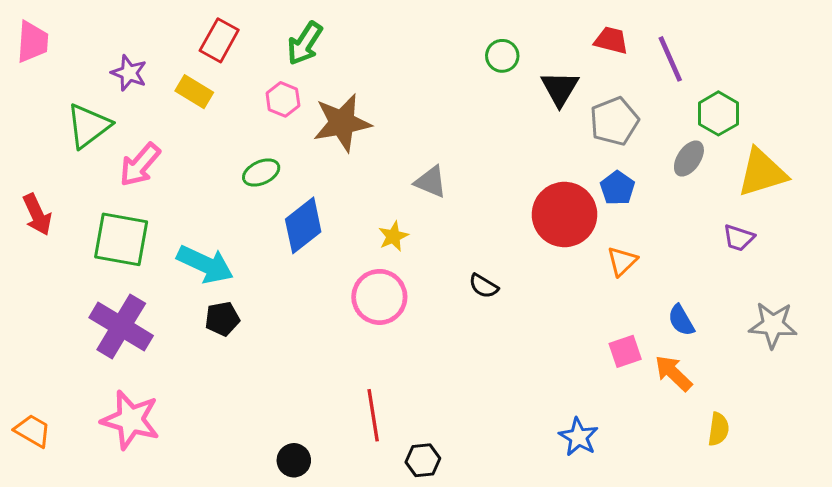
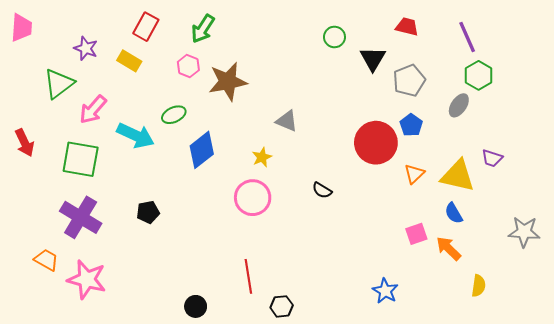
purple line: (670, 59) -> (467, 37), moved
yellow triangle: (762, 173) -> (458, 176), moved, turned 30
cyan arrow: (205, 264) -> (135, 135), moved
gray star: (773, 325) -> (524, 232), moved
orange trapezoid: (32, 431) -> (46, 260), moved

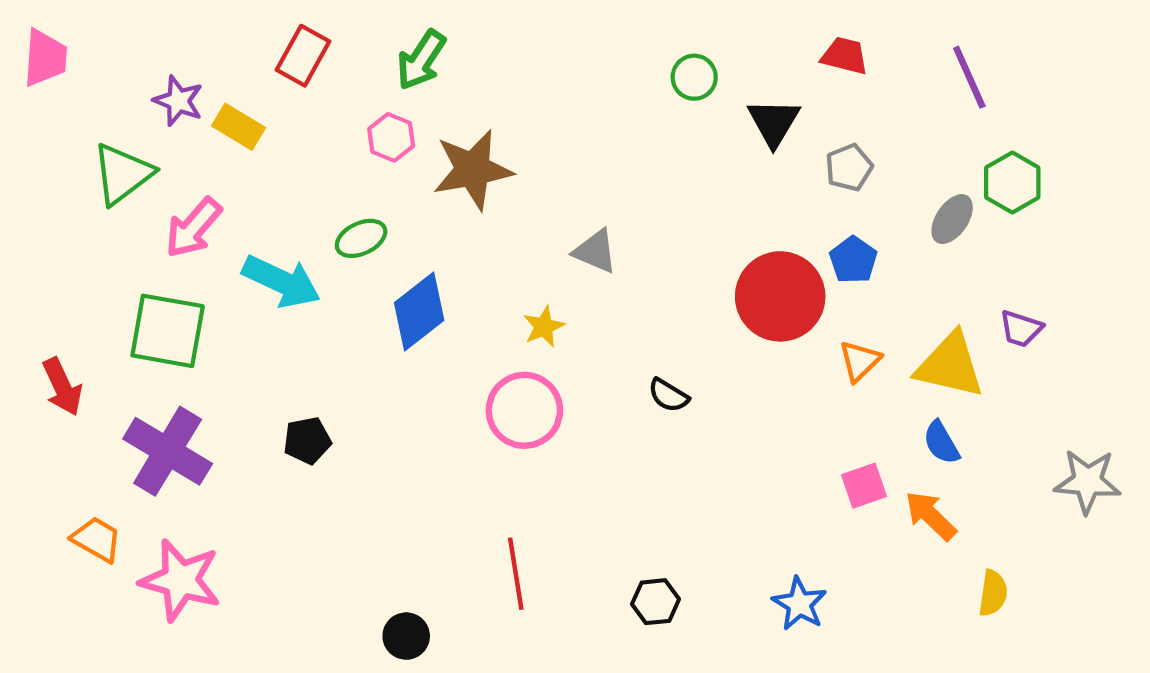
yellow rectangle: (129, 61) -> (239, 127), moved
green hexagon: (479, 75) -> (1012, 183), moved
gray pentagon: (409, 80) -> (849, 167), size x0.7
red arrow: (25, 143) -> (62, 387), moved
black hexagon: (282, 306) -> (655, 602), moved

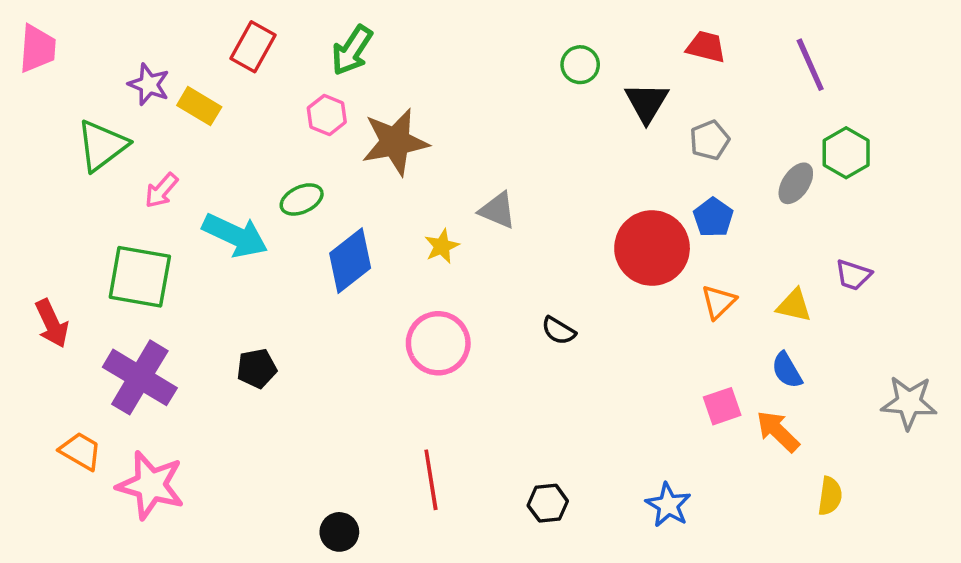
pink arrow: (193, 228) -> (161, 190), size x0.7
yellow star: (544, 327) -> (442, 246), moved
yellow triangle: (950, 365) -> (794, 306), size x0.6

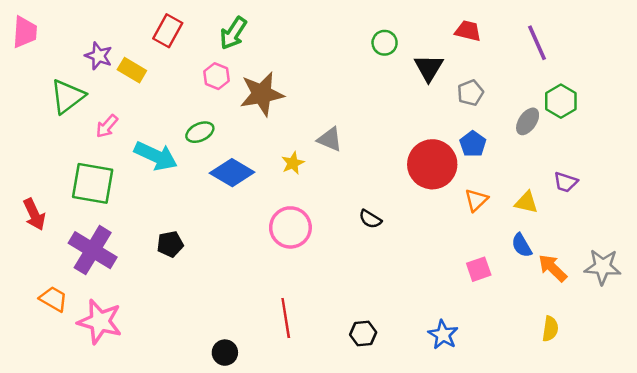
blue diamond: (350, 261) -> (232, 173), turned 69
orange arrow: (778, 431) -> (553, 268), moved

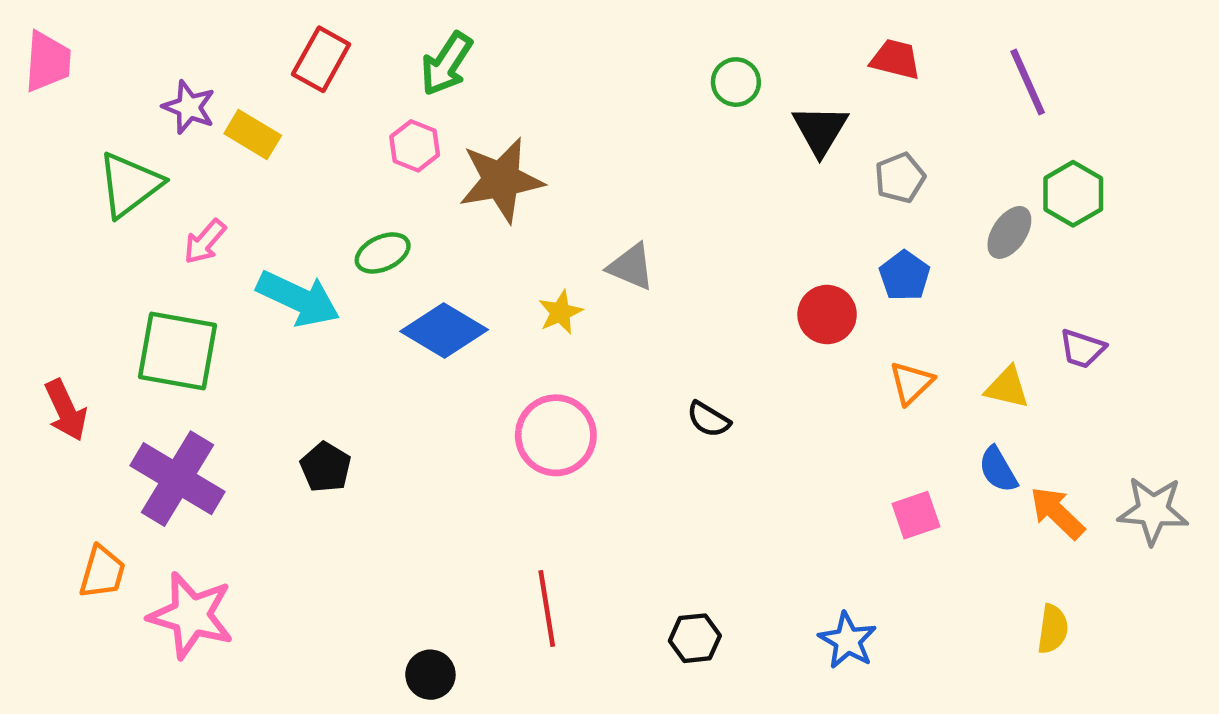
red circle: (432, 164) -> (827, 315), size x0.6
black pentagon: (170, 244) -> (326, 467), turned -30
orange trapezoid: (53, 299) -> (102, 572), turned 76

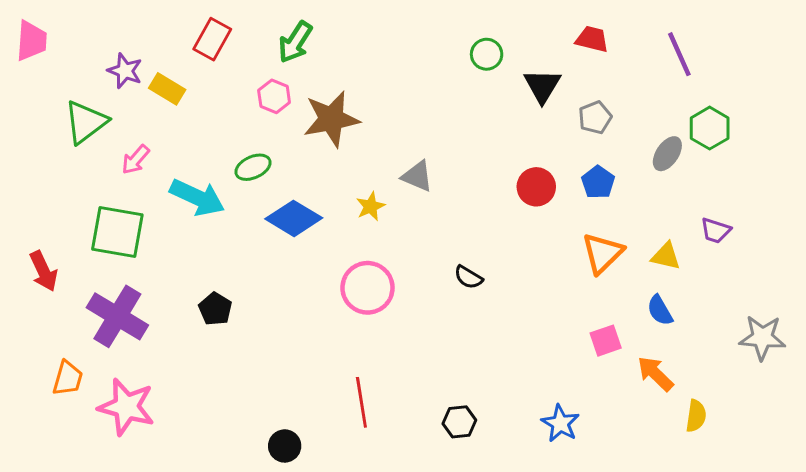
red circle: (827, 315) -> (536, 187), moved
orange triangle: (911, 383) -> (603, 253), size x1.4
orange arrow: (1057, 513) -> (655, 374), moved

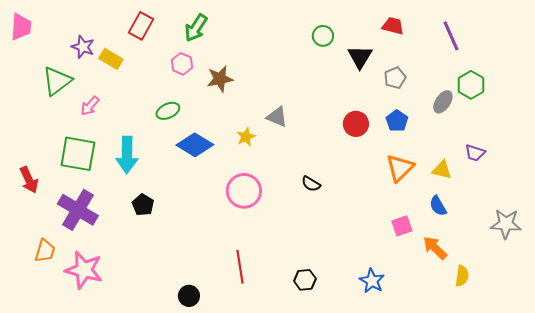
brown star: (331, 119) -> (220, 79), size x0.7
cyan arrow: (197, 197) -> (127, 155), moved, turned 66

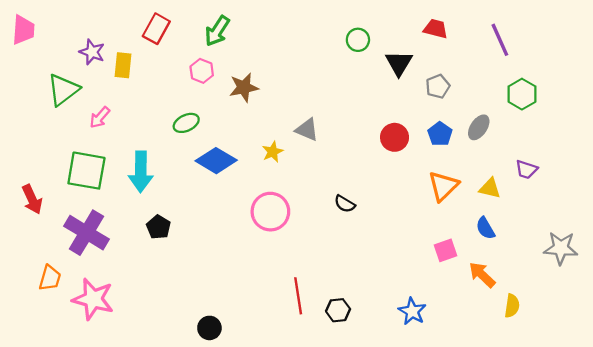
yellow rectangle: (111, 59) -> (123, 65), turned 65
gray ellipse: (443, 102) -> (479, 127), moved
red line: (240, 267) -> (298, 296), moved

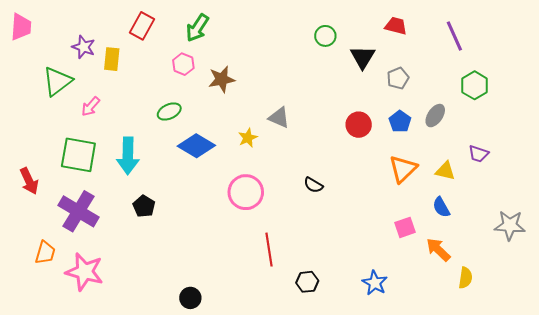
red line: (298, 296) -> (269, 250), moved

